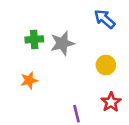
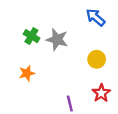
green cross: (34, 39) -> (31, 36), turned 35
gray star: (62, 43) -> (57, 40), turned 30

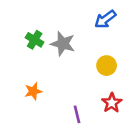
blue arrow: (95, 17) -> (105, 19), turned -78
orange star: (27, 73) -> (33, 91), moved

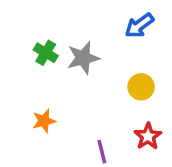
gray star: (63, 44) -> (83, 58), turned -30

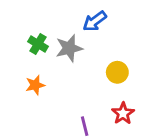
blue arrow: (139, 26) -> (95, 21), moved
orange star: (44, 121) -> (35, 85), moved

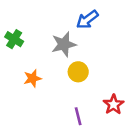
green cross: (38, 44) -> (14, 39), moved
yellow circle: (117, 72) -> (78, 72), moved

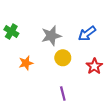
blue arrow: (87, 19) -> (87, 34), moved
red star: (113, 104) -> (94, 66), moved

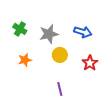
green cross: (11, 31) -> (20, 29), moved
blue arrow: (87, 34) -> (83, 32), turned -126

